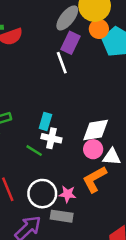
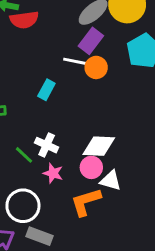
orange circle: (99, 29) -> (96, 67), moved
white line: (62, 63) -> (76, 62), turned -70
cyan rectangle: (45, 121) -> (46, 90), moved
pink star: (67, 194) -> (53, 173), moved

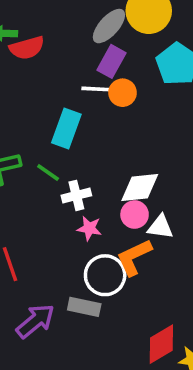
cyan rectangle: (46, 90) -> (66, 129), size x1.5
white cross: (47, 145) -> (76, 195), turned -30
green line: (24, 155) -> (48, 173), moved
white circle: (23, 206) -> (105, 275), moved

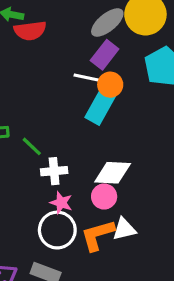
cyan rectangle: (66, 129) -> (100, 107), moved
white triangle: (160, 227) -> (124, 229), moved, turned -30
white circle: (105, 275) -> (57, 230), moved

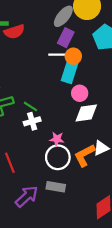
white cross: (54, 171) -> (32, 121), moved
pink circle: (104, 197) -> (80, 93), moved

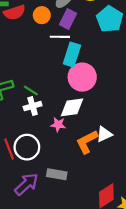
orange circle: (73, 56) -> (42, 15), moved
pink circle: (80, 93) -> (82, 77), size x1.6
white diamond: (86, 113) -> (72, 107), moved
white circle: (58, 157) -> (27, 147), moved

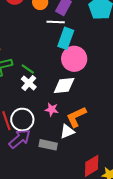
white cross: (33, 106) -> (29, 83), turned -35
pink star: (58, 125) -> (52, 109), moved
white triangle: (104, 134) -> (67, 131), moved
purple arrow: (26, 184) -> (20, 139), moved

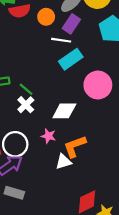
cyan rectangle: (66, 38) -> (71, 59), turned 30
pink circle: (74, 59) -> (98, 85), moved
gray rectangle: (48, 145) -> (14, 193), moved

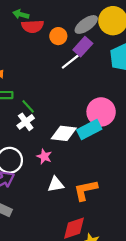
white line: (61, 40) -> (70, 62), turned -54
cyan rectangle: (71, 59) -> (89, 129), moved
orange L-shape: (75, 146) -> (86, 190), moved

